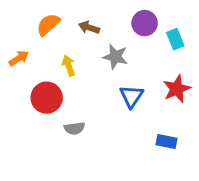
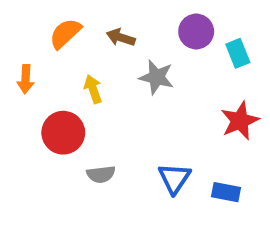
orange arrow: (19, 58) -> (26, 79), turned 126
blue triangle: (131, 96) -> (174, 178), moved

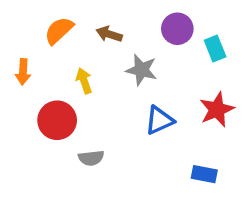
blue triangle: (174, 178) -> (159, 120), moved, turned 32

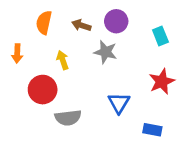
purple circle: (177, 29) -> (116, 21), moved
orange semicircle: (59, 31) -> (44, 23), turned -35
blue triangle: (159, 120) -> (119, 103), moved, turned -35
gray semicircle: (91, 158) -> (68, 118), size x1.4

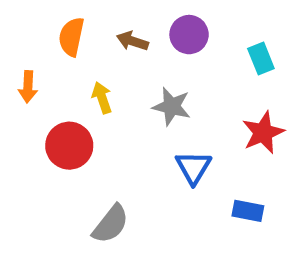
gray star: (106, 52) -> (172, 106), moved
gray semicircle: (68, 118) -> (111, 224), moved, turned -45

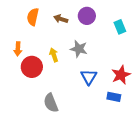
orange arrow: (28, 87) -> (18, 49), moved
yellow arrow: (102, 98) -> (54, 55), moved
red star: (263, 133) -> (121, 75), moved
gray semicircle: (111, 224) -> (51, 103), turned 120

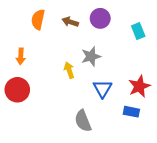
gray star: (79, 49) -> (91, 56), turned -30
yellow arrow: (54, 55) -> (69, 70), moved
red circle: (32, 67) -> (17, 90), moved
gray semicircle: (51, 103) -> (83, 121), moved

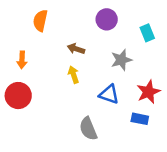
brown arrow: (70, 22) -> (76, 49), moved
gray star: (91, 56) -> (121, 60), moved
blue triangle: (103, 89) -> (109, 94), turned -42

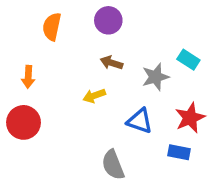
purple circle: (107, 19) -> (108, 20), moved
cyan rectangle: (147, 33) -> (188, 60), moved, turned -35
brown arrow: (76, 49) -> (111, 63), moved
yellow arrow: (73, 75) -> (94, 96), turned -91

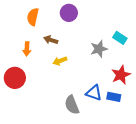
brown arrow: (111, 63) -> (51, 40), moved
orange arrow: (28, 77) -> (27, 49), moved
blue triangle: (140, 121) -> (94, 93), moved

